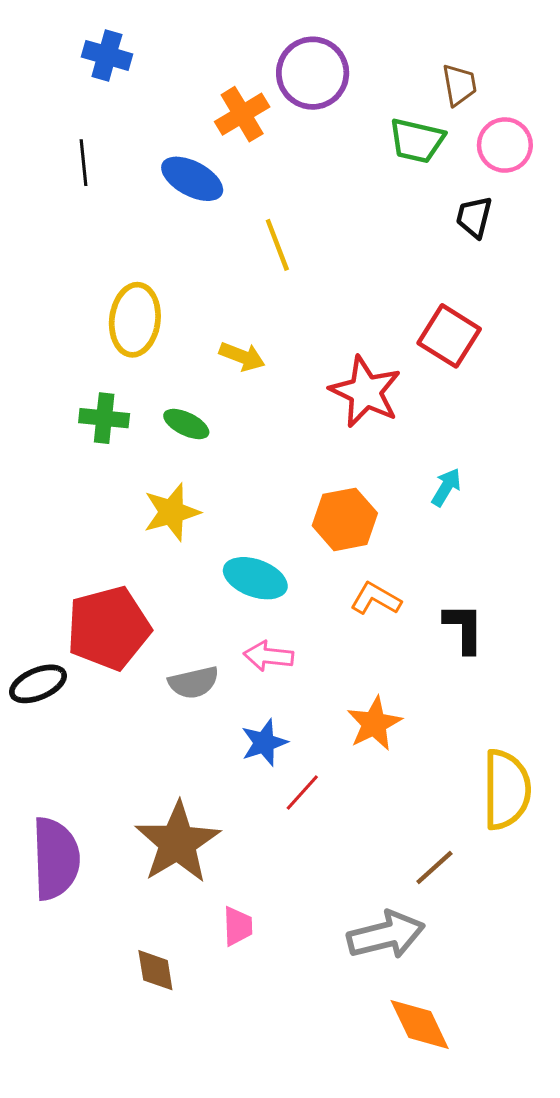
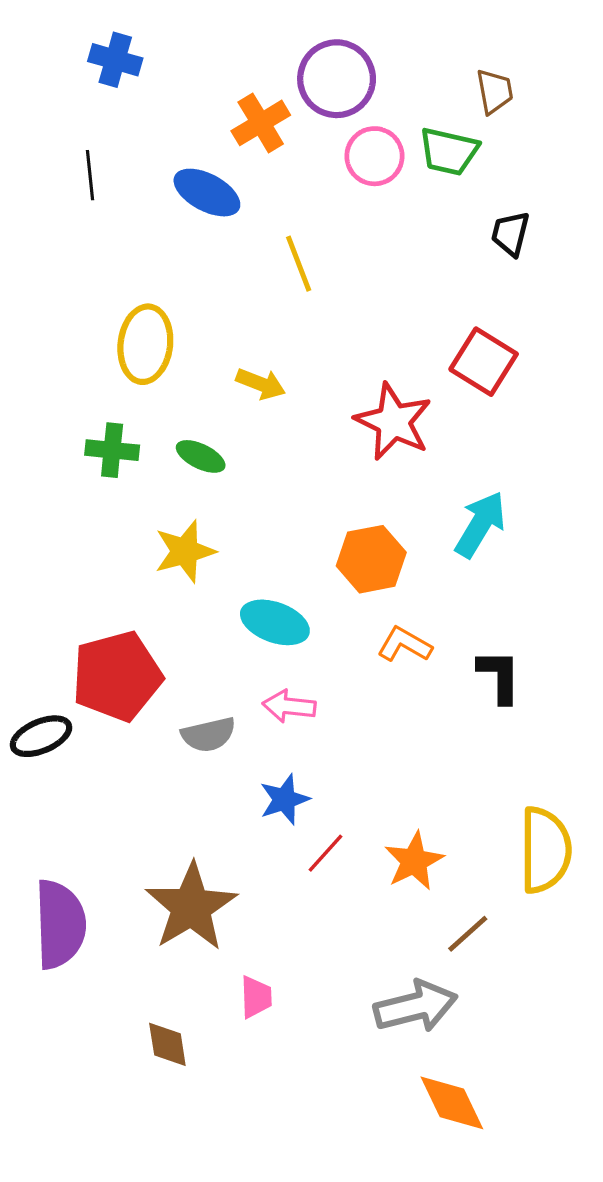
pink circle: (505, 145) -> (374, 156), moved
cyan arrow: (446, 487) -> (480, 524), size x1.6
orange star: (374, 724) -> (414, 861), moved

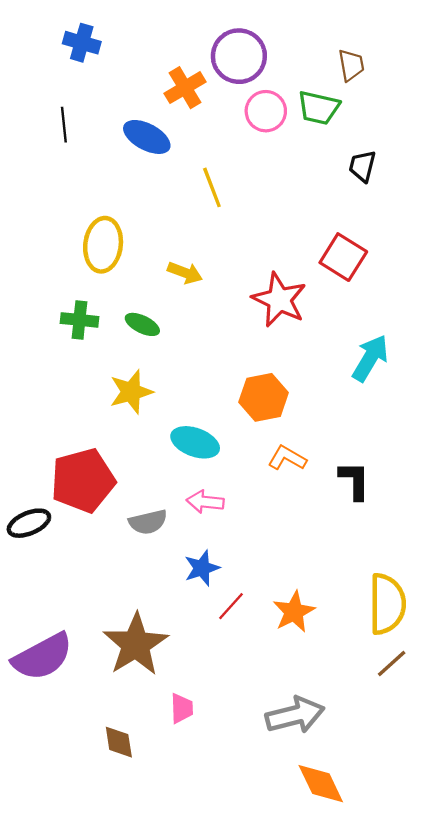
cyan arrow: (480, 524) -> (370, 358), moved
purple semicircle: (60, 924) -> (42, 657), turned 64
brown line: (468, 934) -> (392, 663), moved

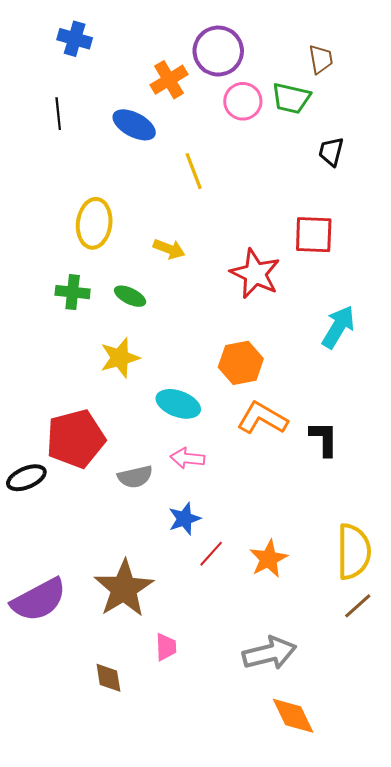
red square: (343, 257) -> (314, 235), turned -30
orange L-shape: (287, 458) -> (262, 418), size x1.4

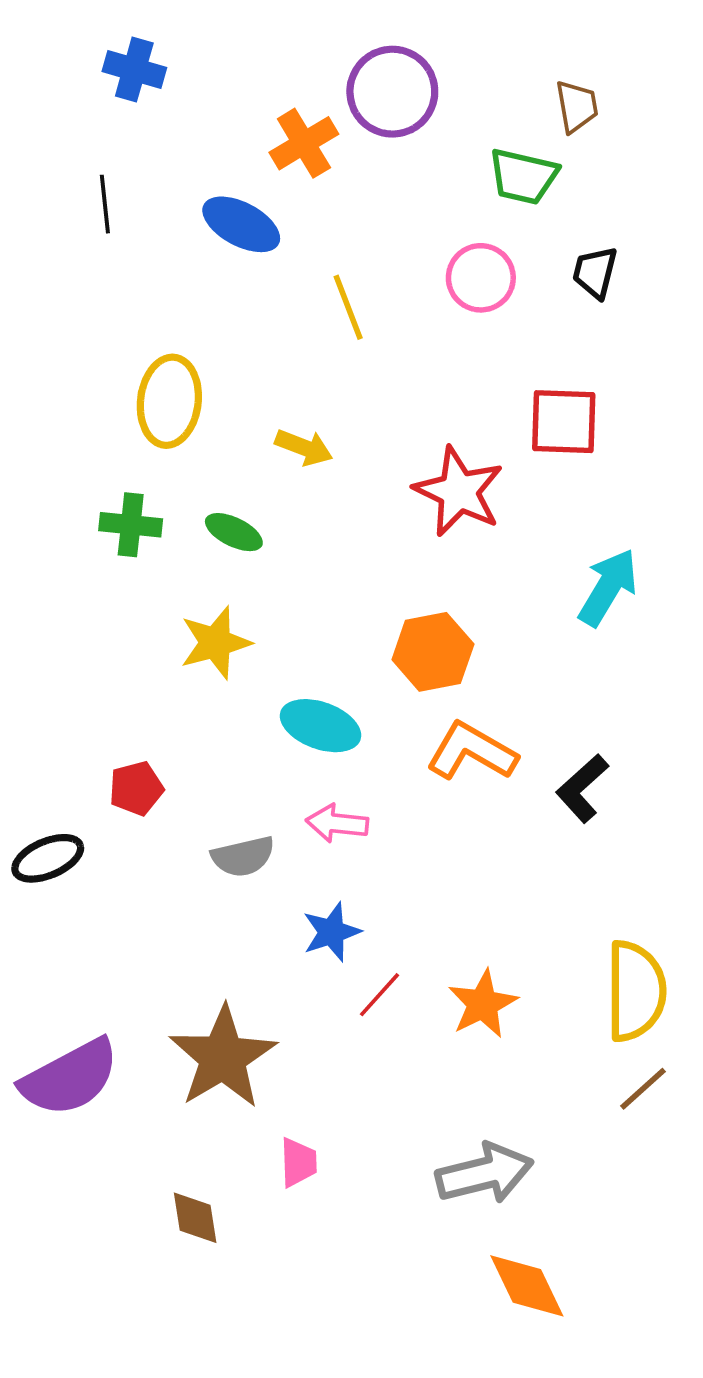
pink circle: (243, 101) -> (481, 278), moved
red pentagon: (76, 439) -> (136, 788), size x0.5
black L-shape: (324, 439) -> (582, 788), turned -132

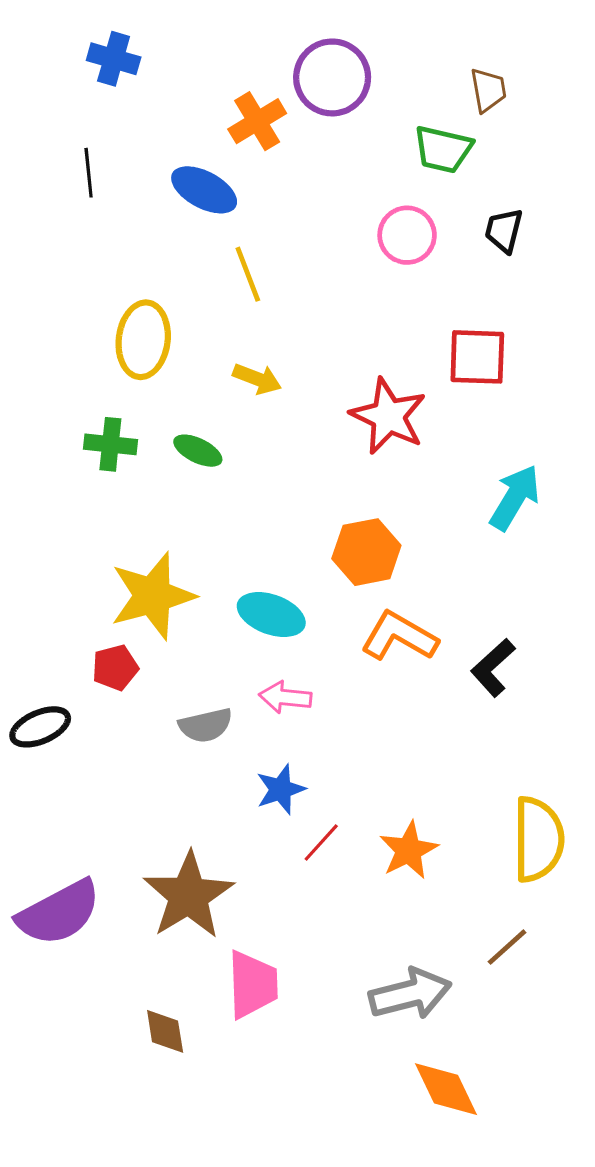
yellow line: (348, 307) -> (248, 274), moved
yellow star: (215, 643) -> (153, 596), moved, size x1.4
brown line: (643, 1089) -> (507, 947), moved
pink trapezoid: (298, 1162) -> (252, 985), size x1.6

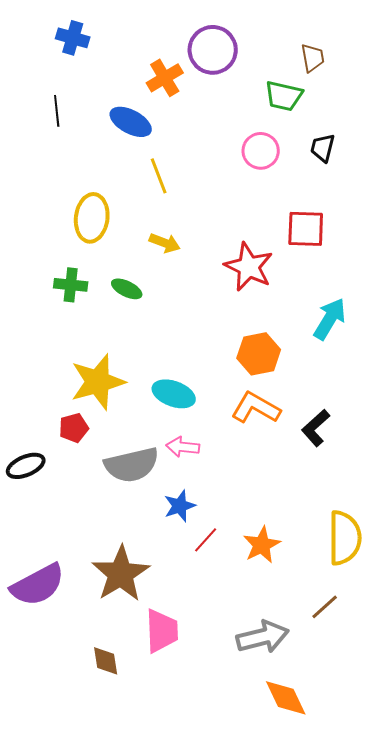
orange hexagon: (366, 552) -> (259, 354), moved
gray semicircle: (206, 725) -> (132, 465), size x1.6

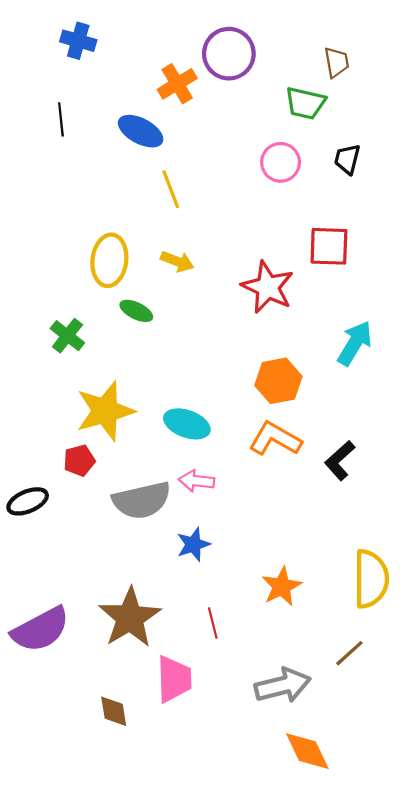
yellow ellipse: (92, 218) -> (109, 260), moved
green cross: (71, 285) -> (67, 336), moved, turned 32
red line: (206, 540) -> (213, 623), moved, turned -56

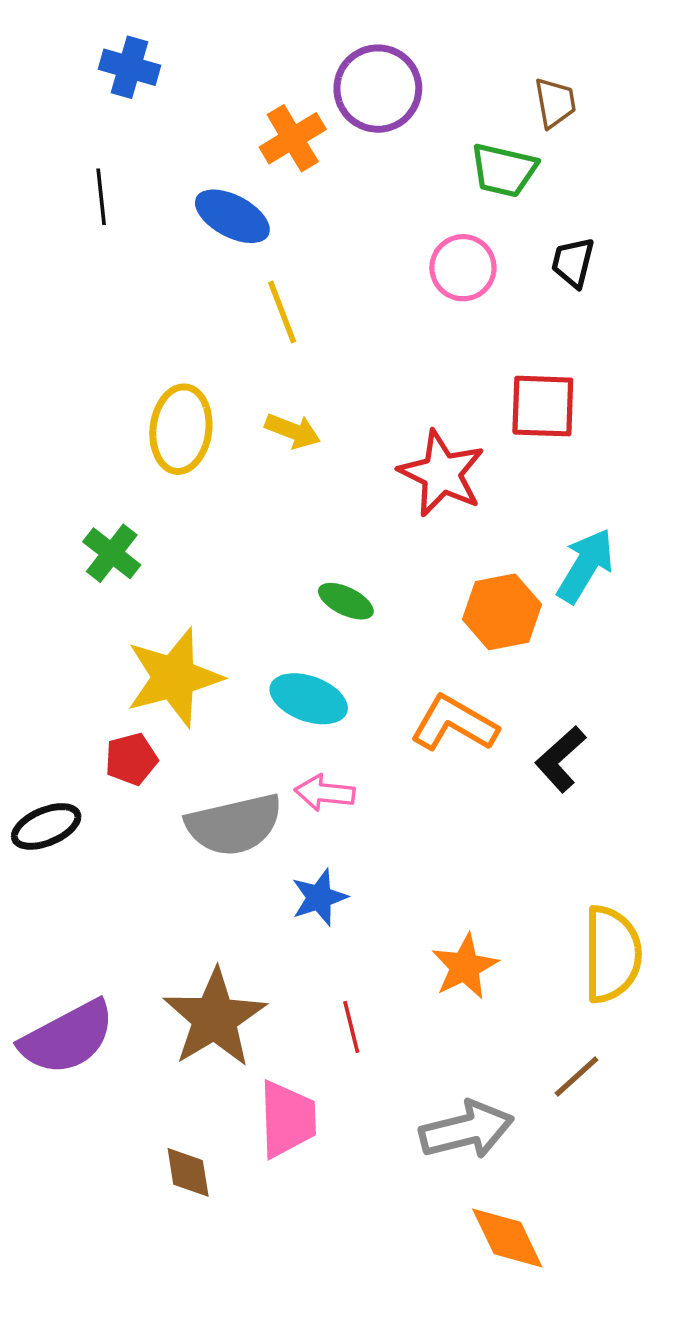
green ellipse: (136, 311) -> (346, 601), moved
orange hexagon: (278, 381) -> (502, 612), moved

